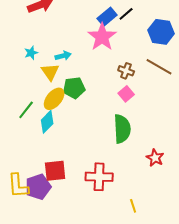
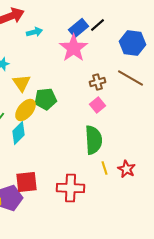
cyan arrow: (63, 56) -> (34, 32), moved
brown cross: (126, 71) -> (98, 82), turned -35
yellow line: (133, 206) -> (104, 168), moved

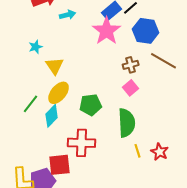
blue hexagon: (132, 43) -> (146, 31), moved
green pentagon: (46, 99) -> (91, 105), moved
red cross: (70, 188) -> (82, 143), moved

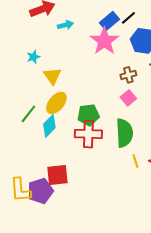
red cross: (82, 143) -> (88, 134), moved

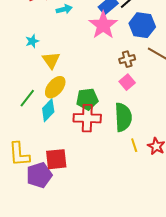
yellow L-shape: (20, 190) -> (19, 154), moved

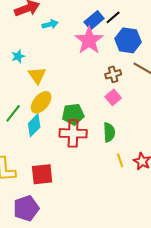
green semicircle: (123, 117) -> (109, 132), size x0.7
purple pentagon: (39, 175) -> (26, 208), moved

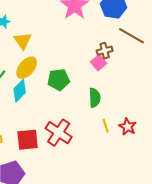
brown cross: (113, 74) -> (105, 51), moved
red cross: (73, 133) -> (59, 133), moved, turned 32

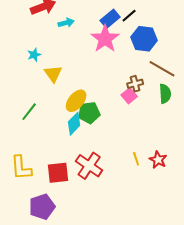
yellow ellipse: (27, 68) -> (76, 101), moved
cyan diamond: (20, 91) -> (74, 124), moved
green semicircle: (95, 98) -> (165, 94), moved

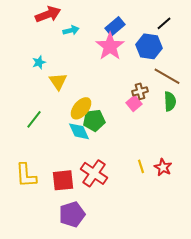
black line: (129, 16) -> (164, 23), moved
cyan diamond: (74, 124) -> (79, 131), turned -70
purple pentagon: (42, 207) -> (72, 214), moved

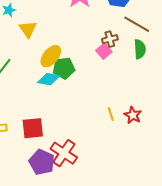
cyan diamond: (79, 131) -> (49, 79), turned -55
red cross: (94, 173) -> (64, 153), moved
purple pentagon: (72, 214) -> (42, 162), turned -30

